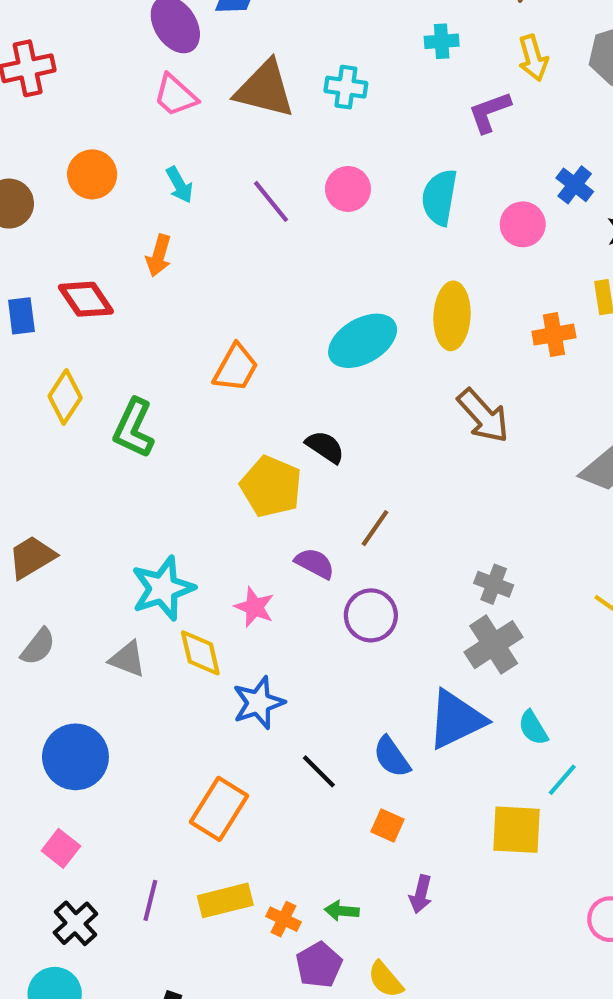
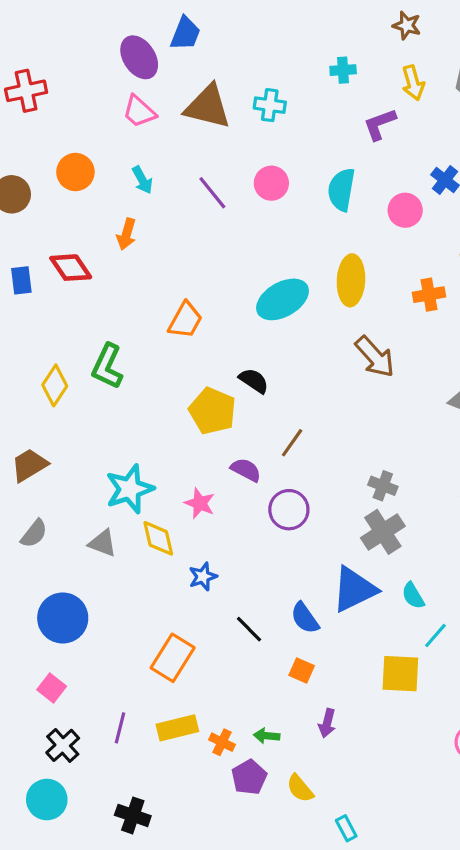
yellow diamond: (65, 397) -> (55, 385), moved
blue star: (259, 703) -> (203, 577), size x0.7

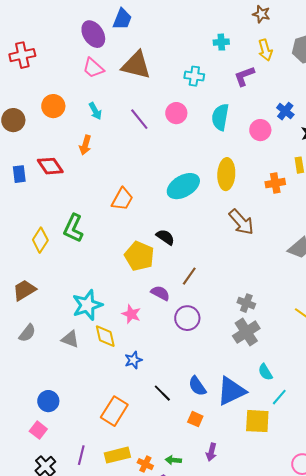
cyan cross: (270, 105) -> (194, 76), moved
blue triangle: (354, 589) -> (231, 391), moved
blue circle: (63, 618) -> (48, 401), moved, size x0.7

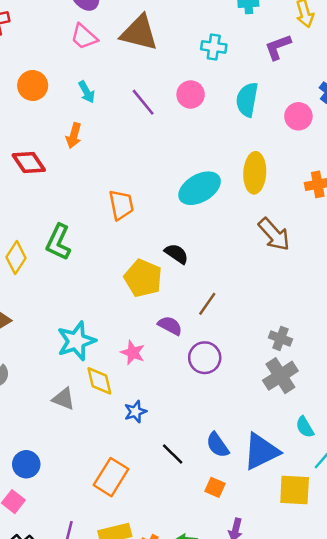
orange trapezoid: (122, 199) -> (121, 205), turned -40
gray triangle: (70, 339) -> (63, 399), moved

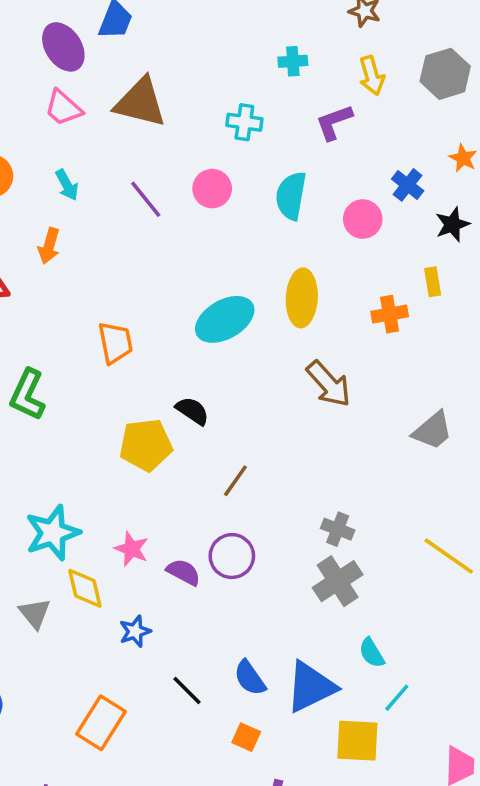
yellow pentagon: (143, 278) -> (146, 445), turned -30
purple semicircle: (170, 326) -> (183, 572), moved
gray triangle: (63, 399) -> (35, 613), turned 30

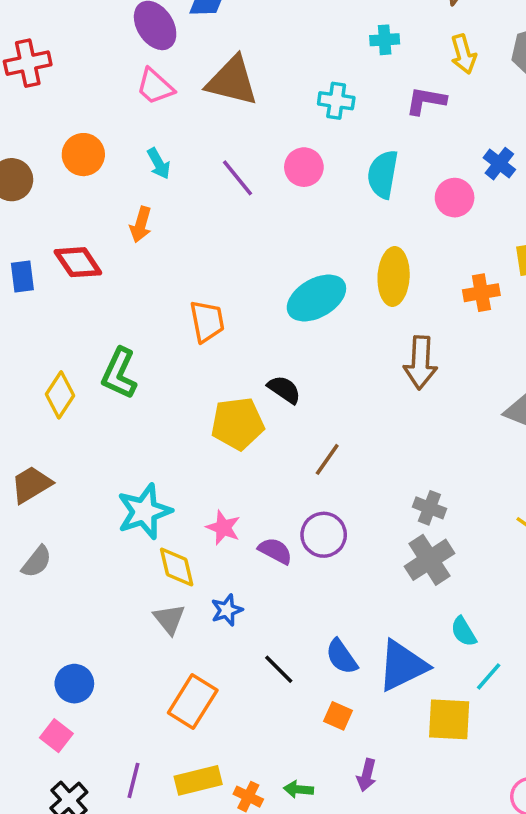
purple L-shape: (334, 122) -> (426, 101), turned 30
brown arrow: (329, 384) -> (420, 363), turned 45
gray triangle: (35, 613) -> (169, 619), moved

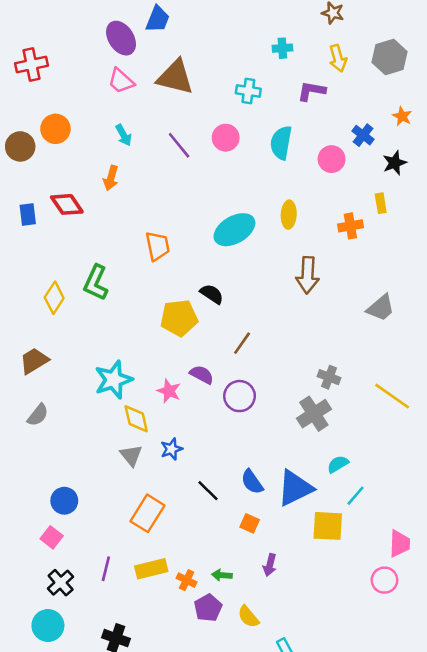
orange circle: (83, 155) -> (55, 129), moved
yellow ellipse: (394, 277) -> (289, 215), size x0.7
gray cross: (429, 508) -> (329, 377), moved
purple semicircle: (275, 551) -> (202, 375), moved
cyan semicircle: (464, 632) -> (338, 464), turned 90

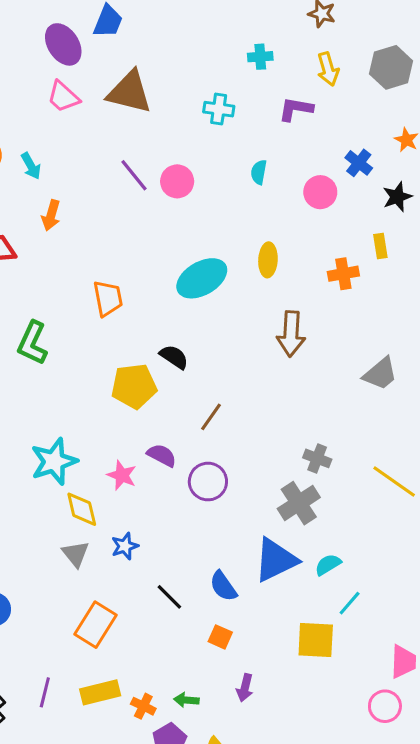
cyan arrow: (124, 135) -> (31, 166), moved
pink circle: (226, 138) -> (177, 181), moved
cyan semicircle: (281, 143) -> (259, 172), size x0.6
blue triangle: (295, 488) -> (276, 560), moved

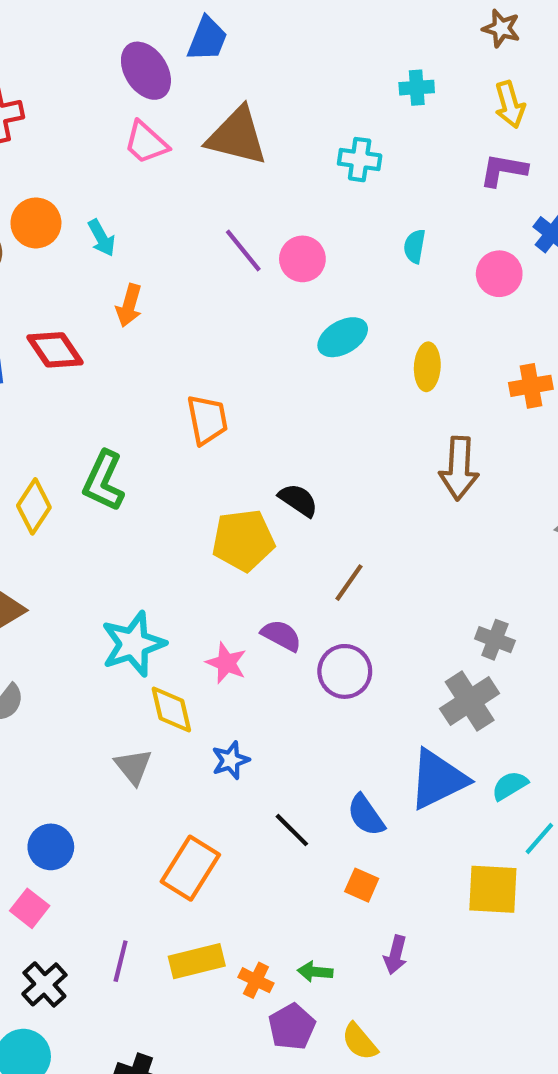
purple L-shape: (296, 109) -> (503, 170), moved
cyan ellipse: (202, 278) -> (343, 337), moved, size x0.7
gray triangle: (76, 554) -> (133, 767), moved

